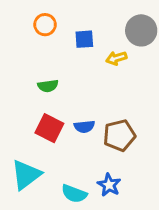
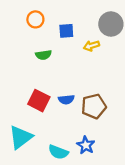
green semicircle: (48, 86) -> (43, 55), moved

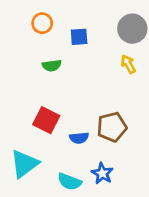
yellow arrow: (91, 46) -> (128, 64), moved, turned 77
blue semicircle: (66, 99) -> (79, 138), moved

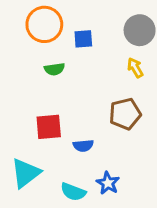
orange circle: (42, 23) -> (44, 24), size x1.6
red square: (46, 120) -> (49, 127), turned -32
brown pentagon: (112, 127) -> (125, 114), moved

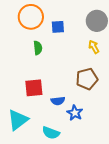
green semicircle: (54, 69) -> (38, 48), turned -88
blue star: (108, 183) -> (75, 113), moved

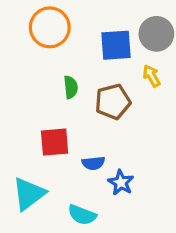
blue square: (58, 27) -> (116, 45), moved, size x1.5
green semicircle: (38, 48) -> (71, 87), moved
brown pentagon: (87, 79) -> (113, 102), moved

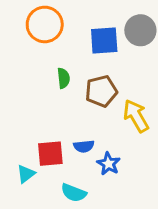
yellow arrow: (152, 76) -> (136, 116), moved, size x1.6
red square: (55, 142) -> (50, 154), moved
cyan triangle: (29, 194) -> (26, 174), size x0.6

